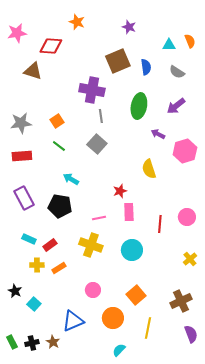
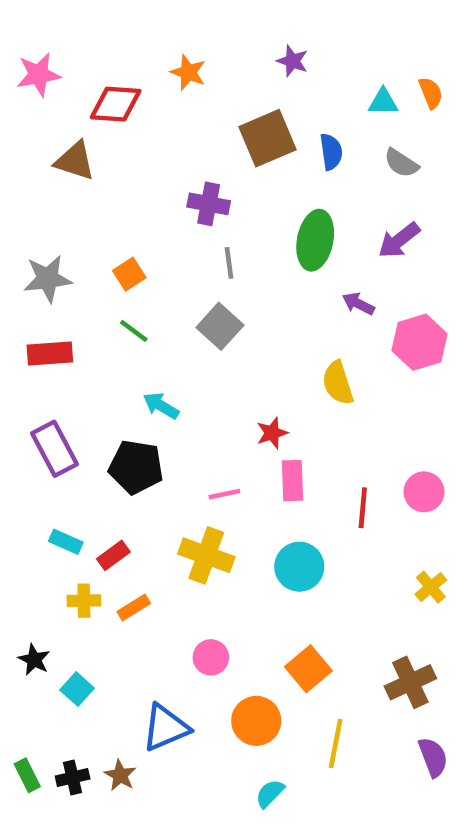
orange star: (77, 22) -> (188, 72), moved
purple cross: (92, 90) -> (209, 204), size x0.7

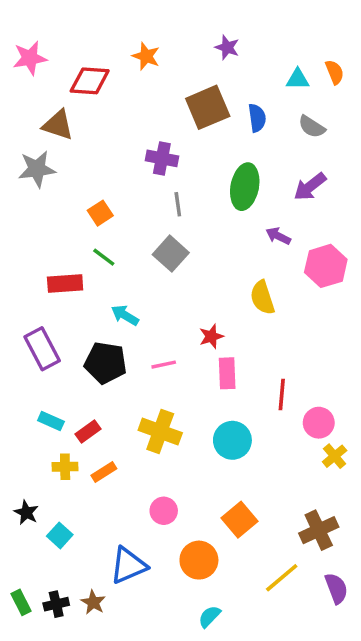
gray star: (48, 279) -> (37, 169), moved
red rectangle: (50, 354) -> (65, 284), moved
pink circle: (424, 492) -> (319, 423), moved
pink line: (224, 494) -> (164, 365), moved
yellow line: (336, 744) -> (282, 578), moved, turned 39

